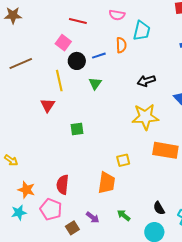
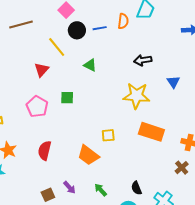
yellow line: (59, 81) -> (57, 47), turned -35
green triangle: (95, 83) -> (90, 65), moved, turned -48
orange trapezoid: (107, 183) -> (88, 155), turned 110
pink pentagon: (51, 209) -> (37, 107), moved

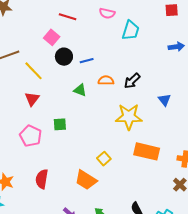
orange semicircle: (123, 21) -> (106, 80), moved, turned -91
blue line: (100, 28) -> (87, 61), moved
yellow line: (57, 47) -> (34, 71), moved
black arrow: (143, 60) -> (132, 81), turned -30
yellow square: (108, 135) -> (104, 159), turned -32

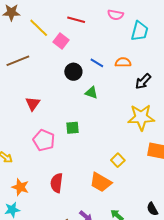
black circle: (64, 57) -> (73, 72), moved
blue line: (87, 61) -> (97, 63), turned 48
yellow line: (34, 71) -> (39, 28), moved
orange semicircle: (106, 80) -> (123, 62), moved
red triangle: (32, 99) -> (33, 104), moved

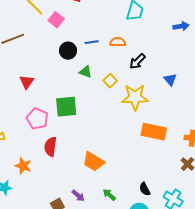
blue line: (97, 63) -> (92, 42), turned -40
green square: (72, 128) -> (66, 107), size x1.6
yellow square: (118, 160) -> (110, 81), moved
red semicircle: (57, 183) -> (50, 147), moved
orange star: (20, 187) -> (23, 166), moved

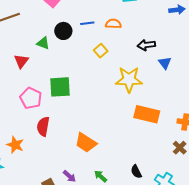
black arrow: (137, 61) -> (146, 45), moved, turned 36
green triangle: (86, 72) -> (43, 43), moved
yellow square: (110, 81) -> (101, 51), moved

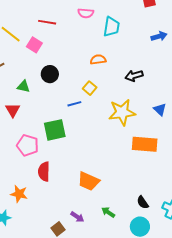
blue line: (87, 23) -> (74, 104), moved
green triangle: (43, 43) -> (23, 86), moved
blue triangle: (165, 63) -> (160, 109), moved

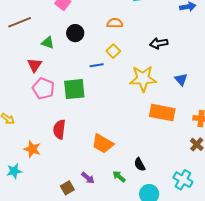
orange semicircle: (98, 60) -> (115, 23), moved
pink pentagon: (28, 145) -> (43, 89), moved
black semicircle: (143, 202) -> (140, 165), moved

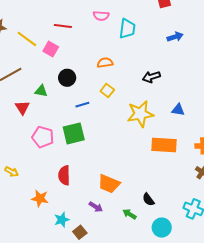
red triangle: (35, 65) -> (22, 108), moved
blue line: (97, 65) -> (82, 105), moved
blue triangle: (181, 79) -> (178, 110), turned -32
cyan star: (14, 171) -> (62, 220), moved
purple arrow: (88, 178) -> (96, 207), moved

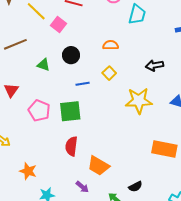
red triangle: (22, 108) -> (11, 90), moved
orange rectangle: (164, 145) -> (164, 149), moved
red semicircle: (64, 175) -> (71, 146), moved
black semicircle: (148, 200) -> (135, 187), turned -88

